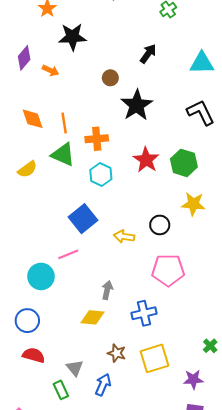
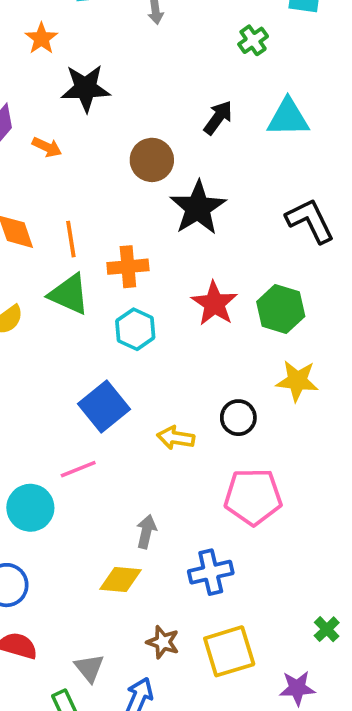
cyan triangle: (202, 63) -> (288, 118), moved
brown circle: (110, 78) -> (152, 160), size x1.5

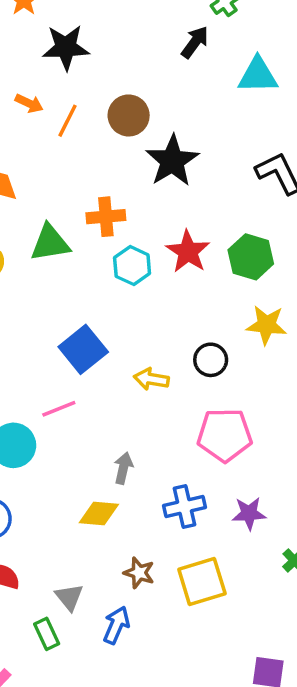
black arrow: (218, 118) -> (195, 42), moved
orange line: (71, 239) -> (68, 121), moved, turned 36
green triangle: (69, 294) -> (50, 243), turned -33
cyan hexagon: (135, 329) -> (132, 266), moved
purple star: (297, 688) -> (249, 513), moved

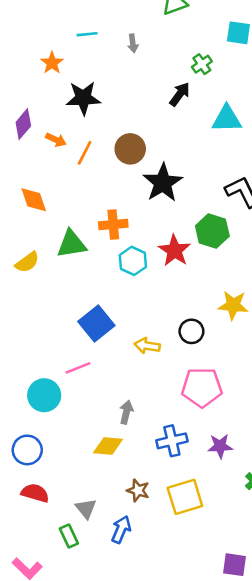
green hexagon: (251, 257) -> (212, 231), moved

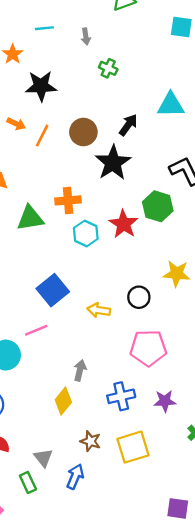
green cross: (202, 64) -> (108, 68), moved, turned -30
black arrow: (180, 94) -> (128, 125), moved
yellow diamond: (108, 446) -> (63, 401), turned -56

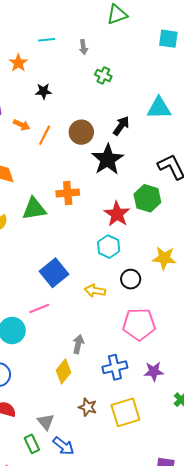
black star: (41, 86) -> (44, 91), size x0.6
cyan hexagon: (86, 233) -> (109, 247), moved
blue arrow: (75, 477) -> (63, 446), moved, turned 105

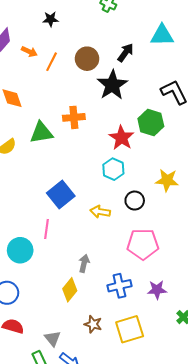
pink line: (39, 308) -> (46, 229), turned -60

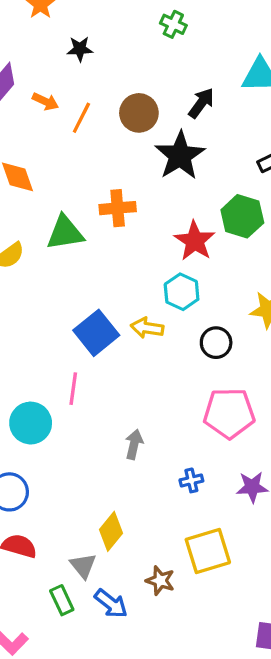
yellow arrow: (100, 212) -> (147, 328), moved
blue cross: (119, 286) -> (191, 480), size x0.6
yellow diamond: (70, 290) -> (111, 531), moved
brown star: (93, 324) -> (160, 581), moved

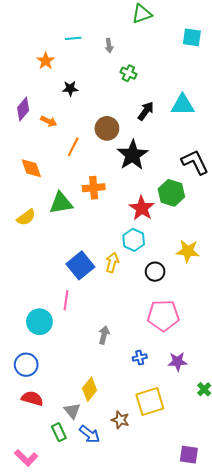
black arrow: (201, 103) -> (146, 111), moved
orange line: (81, 118) -> (73, 147), moved
yellow arrow: (147, 328) -> (112, 262), turned 96

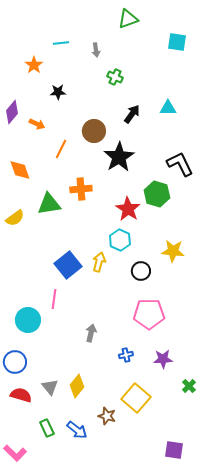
cyan triangle: (183, 105) -> (168, 108), size x0.7
yellow square: (150, 402) -> (136, 398), turned -32
gray triangle: (72, 411) -> (50, 387), moved

